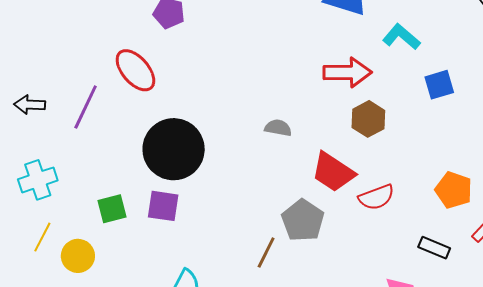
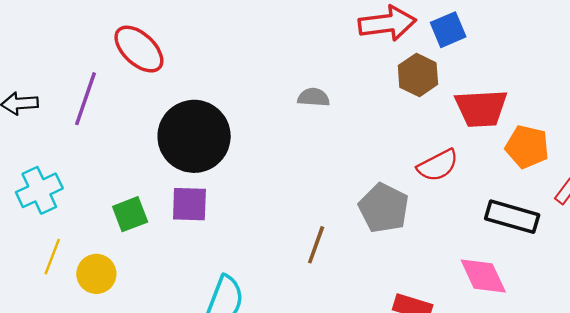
blue square: (439, 85) -> (448, 30), moved
red trapezoid: (333, 172) -> (481, 108), moved, turned -30
gray pentagon: (303, 220) -> (384, 208), moved
black rectangle: (434, 248) -> (512, 217), size x1.4

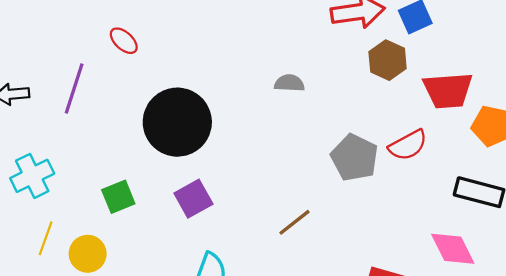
red ellipse: (139, 49) -> (124, 41), size x0.6
purple square: (189, 204) -> (193, 199), moved, turned -30
gray pentagon: (384, 208) -> (355, 158), moved
brown line: (316, 245) -> (294, 222), turned 33

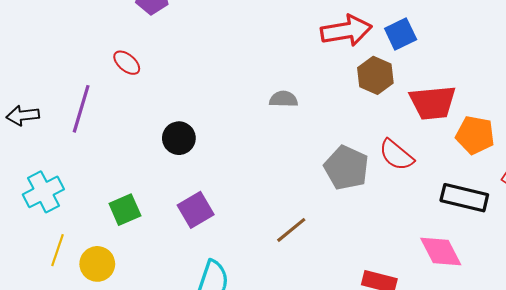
black circle: (177, 122) -> (179, 138), size x0.5
red semicircle: (408, 145) -> (396, 155), turned 69

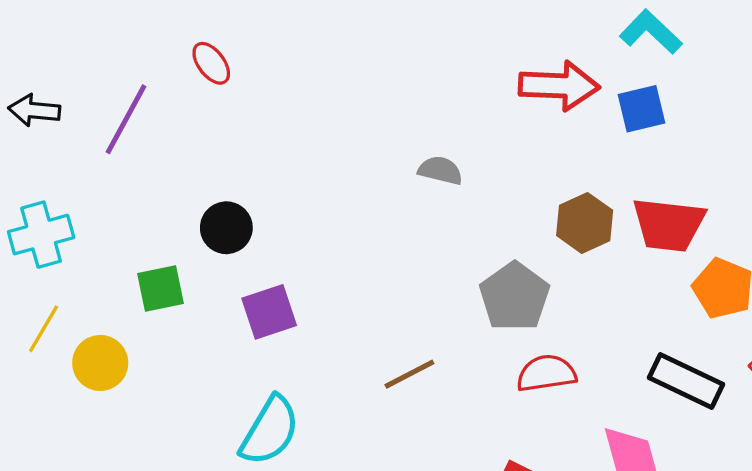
brown hexagon: (375, 75) -> (585, 223), moved
black circle: (179, 138) -> (226, 228), moved
red semicircle: (396, 155) -> (546, 373), moved, turned 120

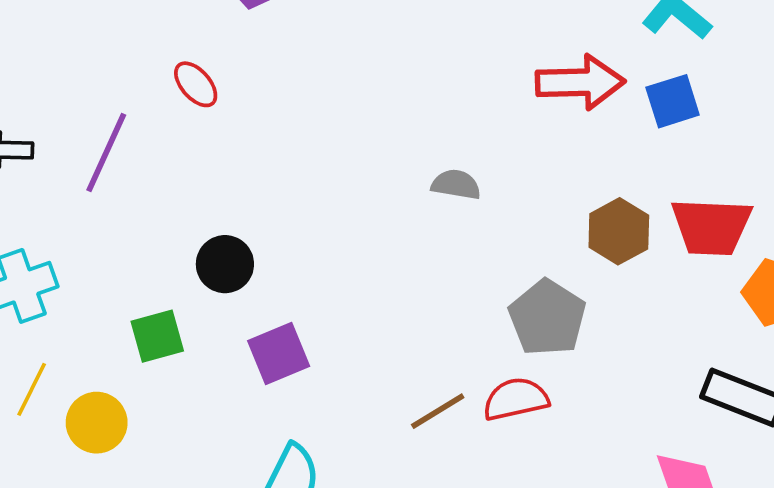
red semicircle: (546, 373) -> (516, 399), moved

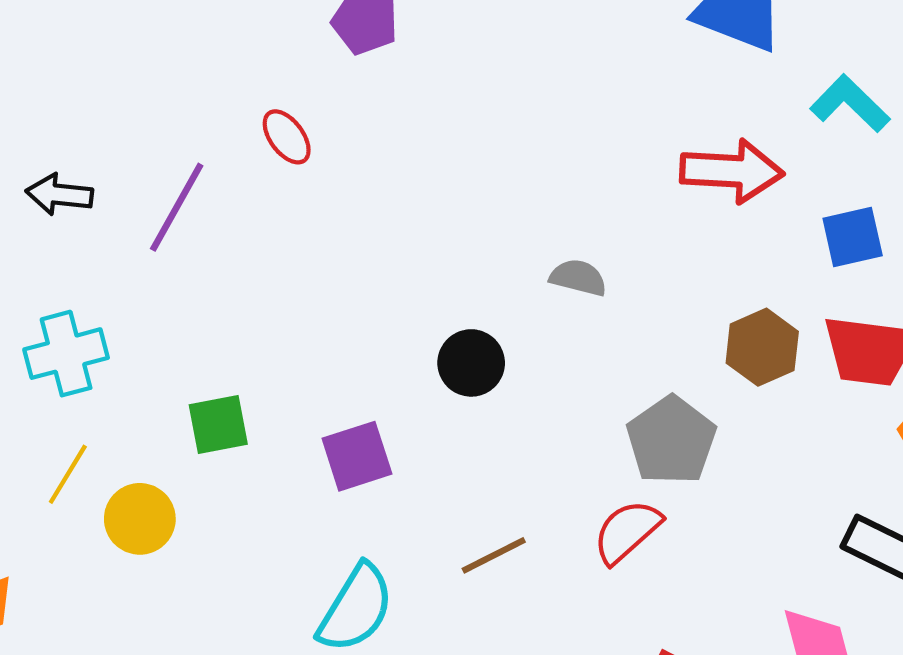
blue square: (673, 101) -> (853, 237), moved
black circle: (225, 264) -> (471, 363), moved
red semicircle: (516, 399) -> (627, 532), turned -34
brown line: (438, 411) -> (494, 555), moved

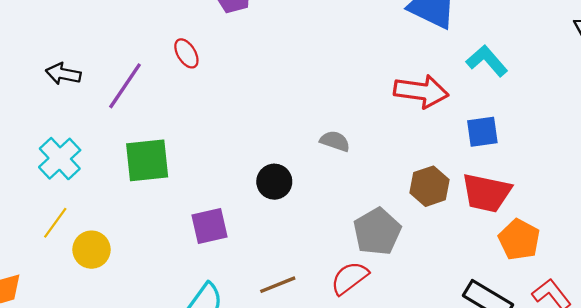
cyan cross: (66, 354) -> (60, 159), turned -33
green square: (218, 425) -> (147, 160), moved, size x1.4

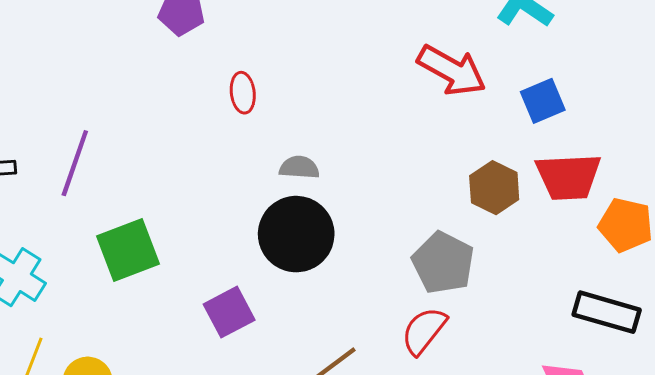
red ellipse: (186, 53) -> (243, 93), moved, turned 40
red arrow: (421, 91) -> (452, 70), turned 36
gray semicircle: (335, 141) -> (299, 167), moved
black circle: (274, 182) -> (296, 234), size x1.6

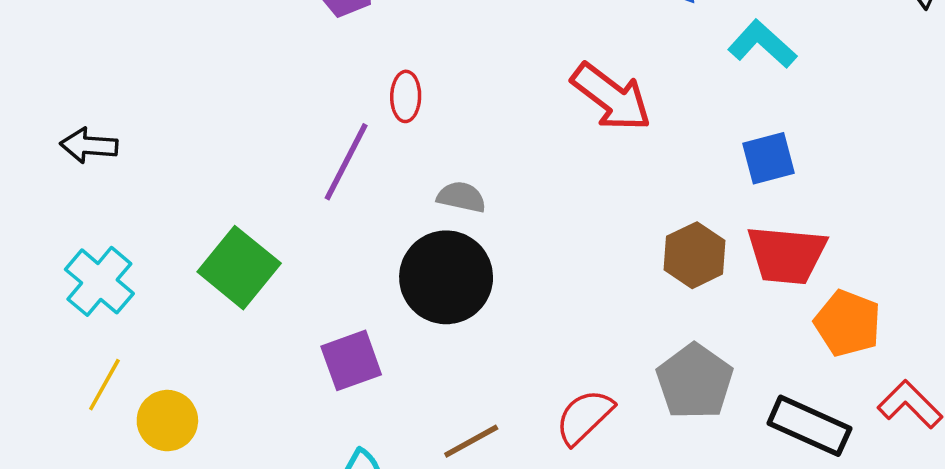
red arrow: (452, 70) -> (611, 97), moved
purple line: (75, 163) -> (346, 162), moved
green square: (128, 250) -> (239, 268), turned -38
gray pentagon: (443, 263) -> (695, 381), moved

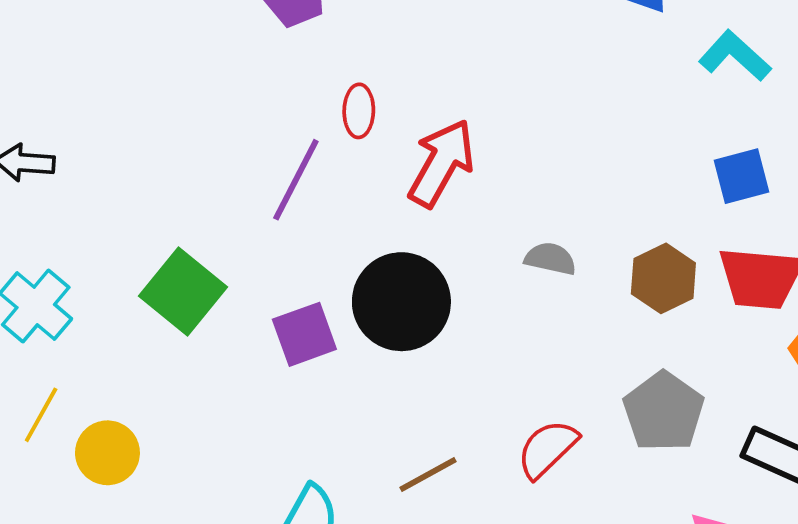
red arrow: (611, 97) -> (442, 163), moved, turned -98
gray semicircle: (461, 197) -> (550, 259), moved
purple square: (351, 360) -> (304, 334), moved

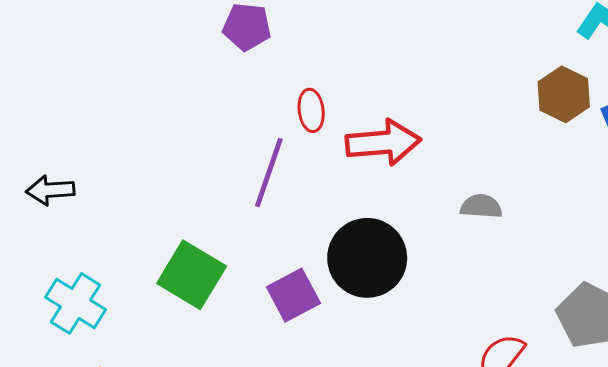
red arrow: (442, 163) -> (383, 143), turned 64
brown hexagon: (663, 278) -> (564, 94), moved

